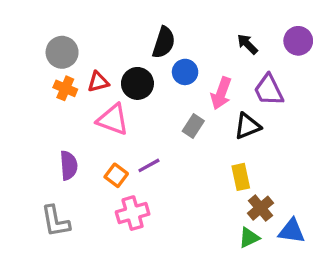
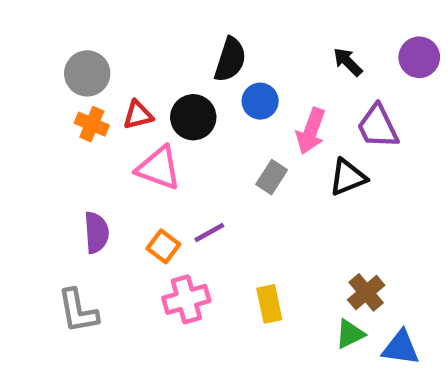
yellow rectangle: (241, 177) -> (269, 304), moved
blue triangle: (292, 231) -> (401, 348), moved

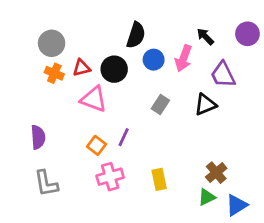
pink arrow: (311, 131) -> (184, 58), moved
purple semicircle: (96, 233) -> (38, 137), moved
purple line: (209, 233) -> (124, 137), turned -36
blue triangle: (401, 348) -> (237, 205), turned -40

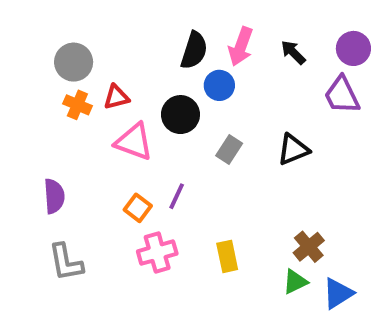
pink arrow: (184, 58) -> (241, 47), moved
black circle: (114, 69) -> (180, 115), moved
purple trapezoid: (223, 75) -> (342, 95), moved

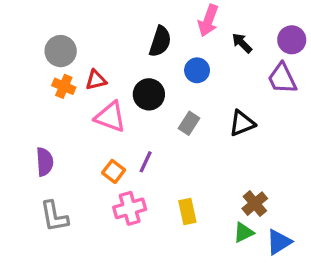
pink arrow: (241, 47) -> (208, 21), moved
blue circle: (219, 85) -> (197, 70), moved

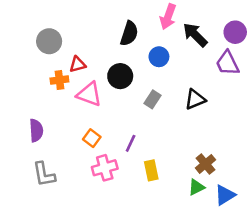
black arrow: (242, 43) -> (195, 35), size x1.5
orange cross: (64, 86) -> (59, 80), moved, turned -30
purple line: (146, 162) -> (131, 143), moved

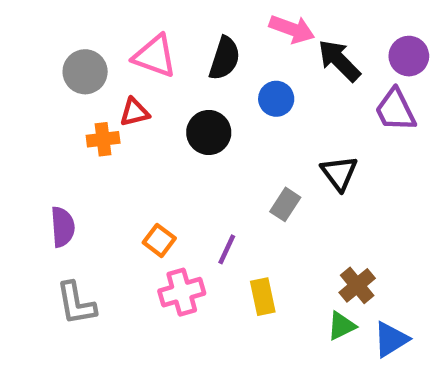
pink arrow: (168, 17) -> (292, 29), turned -90
pink triangle: (89, 94) -> (155, 56), moved
gray rectangle: (152, 99) -> (285, 204), moved
black triangle: (195, 99) -> (339, 173), turned -45

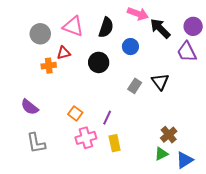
gray rectangle: (285, 204) -> (135, 86), moved
purple semicircle: (63, 227) -> (30, 107), turned 132
yellow rectangle: (263, 297) -> (115, 143), moved

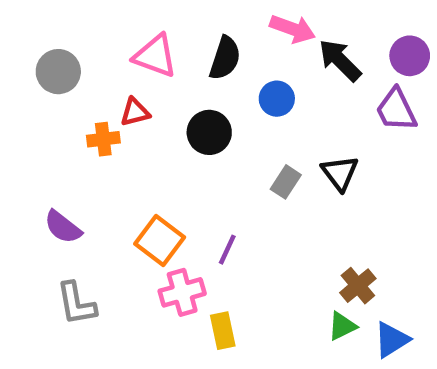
gray circle: (40, 34) -> (58, 72), moved
orange square: (75, 113) -> (160, 241), size x1.5
yellow rectangle: (115, 143) -> (223, 331), moved

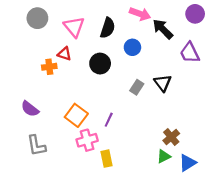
pink triangle: (155, 56) -> (74, 27), turned 30
purple circle: (410, 56) -> (195, 14), moved
gray circle: (58, 72) -> (37, 18), moved
red triangle: (135, 112) -> (64, 54), turned 32

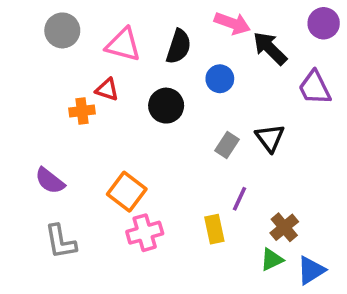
pink triangle: (74, 27) -> (123, 45), turned -35
purple line: (109, 120) -> (240, 199), moved
yellow rectangle: (107, 159) -> (214, 229), moved

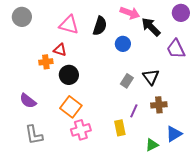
gray circle: (62, 30) -> (22, 17), moved
black circle: (166, 106) -> (69, 75), moved
brown cross: (284, 227) -> (159, 105), moved, turned 35
blue triangle: (311, 270) -> (174, 134), moved

